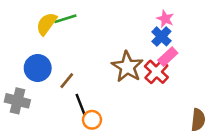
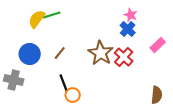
pink rectangle: (168, 57) -> (158, 45), moved
brown line: (67, 81) -> (60, 53), moved

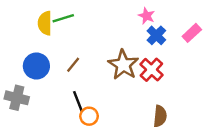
pink star: (131, 15) -> (147, 16), moved
yellow semicircle: (37, 19) -> (45, 23), turned -36
pink rectangle: (158, 45) -> (192, 33), moved
brown semicircle: (157, 95) -> (160, 116), moved

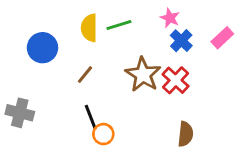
green line: (63, 18) -> (119, 25), moved
yellow semicircle: (45, 23) -> (89, 28), moved
blue circle: (36, 66) -> (42, 48), moved

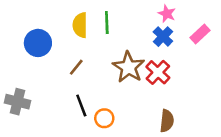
pink star: (170, 18) -> (167, 14), moved
green line: (119, 25) -> (107, 23), turned -75
orange circle: (103, 134) -> (104, 118), moved

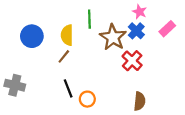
yellow semicircle: (80, 25) -> (67, 35), moved
brown star: (129, 67) -> (113, 37), moved

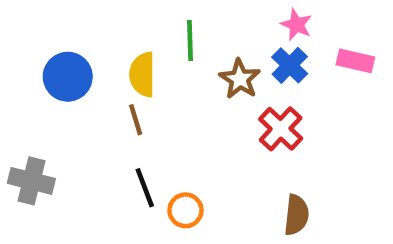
pink rectangle: (167, 29) -> (355, 61), turned 56
brown star: (113, 37) -> (240, 79), size x0.7
brown line: (64, 56) -> (136, 120), turned -56

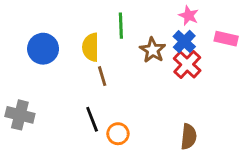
brown line: (136, 120) -> (102, 76), moved
red cross: (281, 129) -> (187, 65), moved

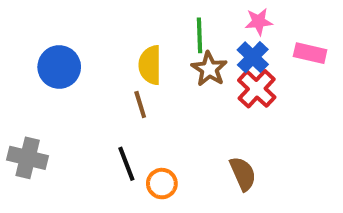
pink star: (189, 16) -> (259, 22), turned -30
green line: (121, 26) -> (199, 35), moved
yellow semicircle: (91, 47) -> (150, 65), moved
brown semicircle: (189, 137) -> (243, 174), moved, turned -30

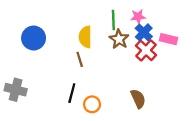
pink star: (259, 22) -> (138, 17), moved
pink rectangle: (310, 53) -> (168, 39), moved
black line: (126, 164) -> (72, 93), turned 36

